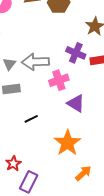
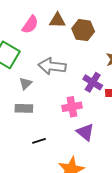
gray arrow: (35, 62) -> (52, 66), moved

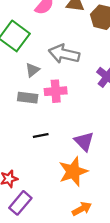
pink cross: (72, 107) -> (56, 91), moved
purple triangle: (85, 132) -> (84, 141), moved

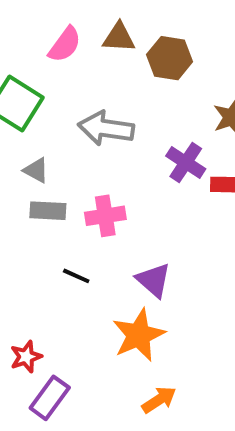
gray triangle: (32, 70) -> (36, 170), moved, turned -48
pink cross: (56, 91) -> (105, 216), moved
black line: (41, 136) -> (76, 276), turned 40

